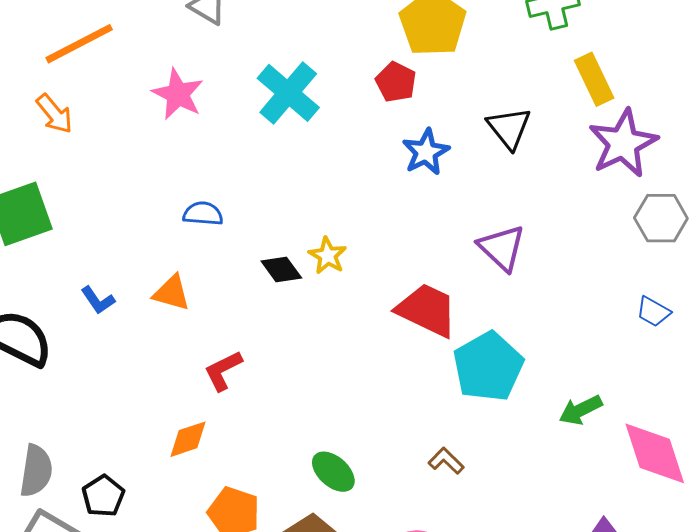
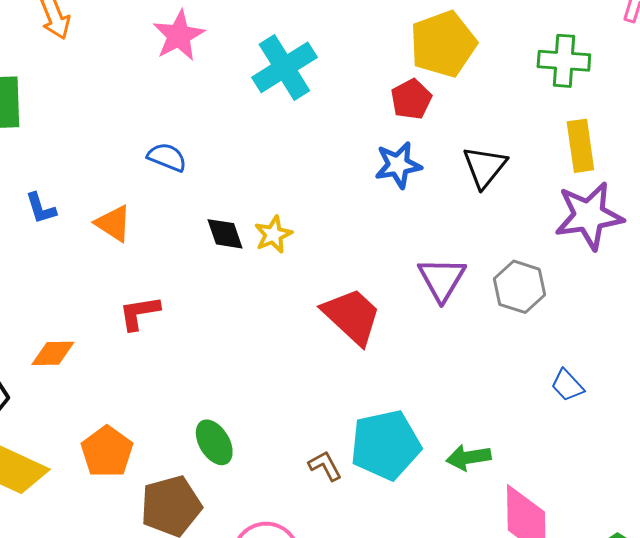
red pentagon: (396, 82) -> (411, 99), moved
gray hexagon: (661, 218) -> (519, 287), moved
cyan pentagon: (488, 367) -> (385, 445), moved
orange diamond: (188, 439) -> (53, 353), moved

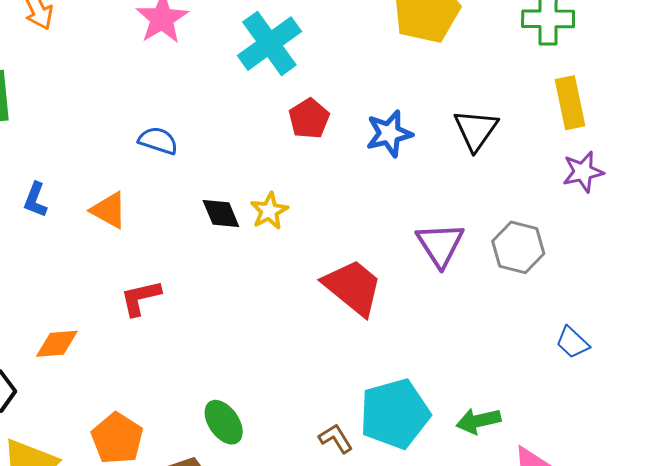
red pentagon: (411, 99) -> (309, 119), moved
blue L-shape: (41, 208) -> (35, 200), turned 42
purple star: (589, 216) -> (583, 172), size x0.6

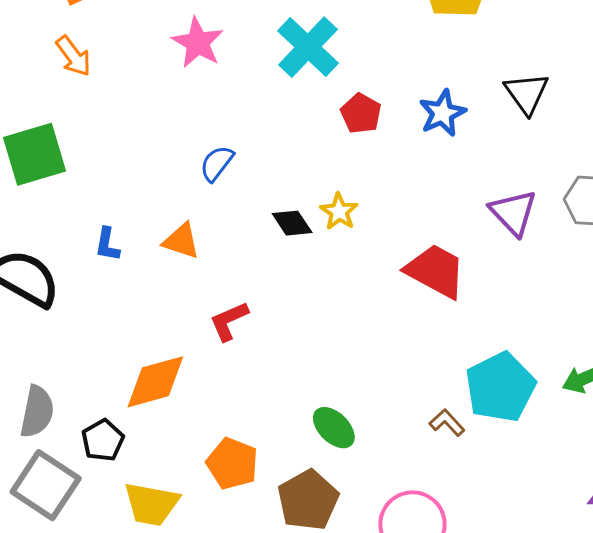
blue semicircle: (158, 141) -> (217, 163), turned -60
orange diamond: (57, 344) -> (155, 382), size x1.5

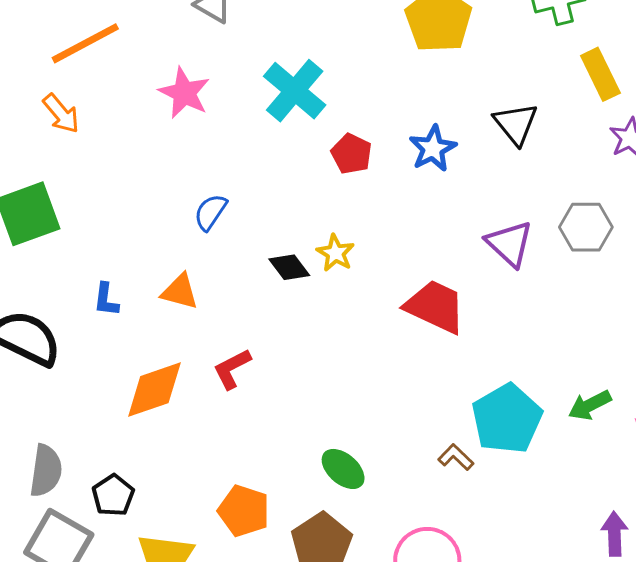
orange diamond: (155, 382) -> (154, 390), moved

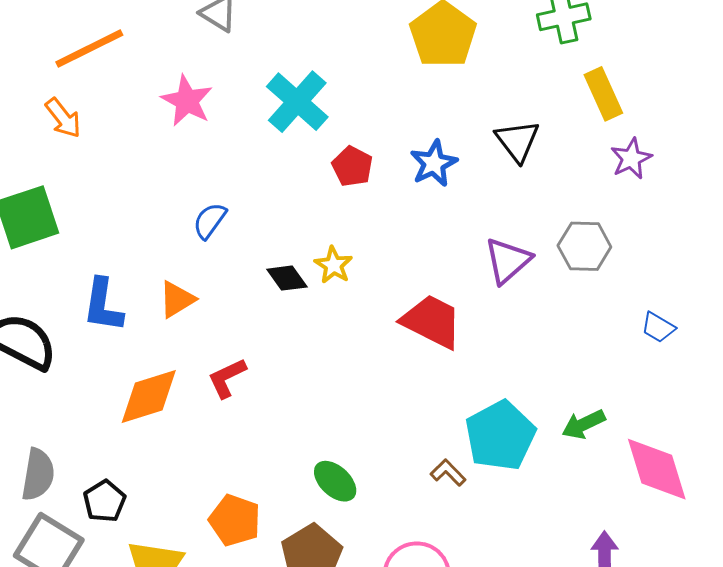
purple triangle: (509, 244) -> (508, 261), turned 34
orange triangle: (180, 292) -> (177, 299), turned -48
blue L-shape: (106, 300) -> (103, 305), size x1.6

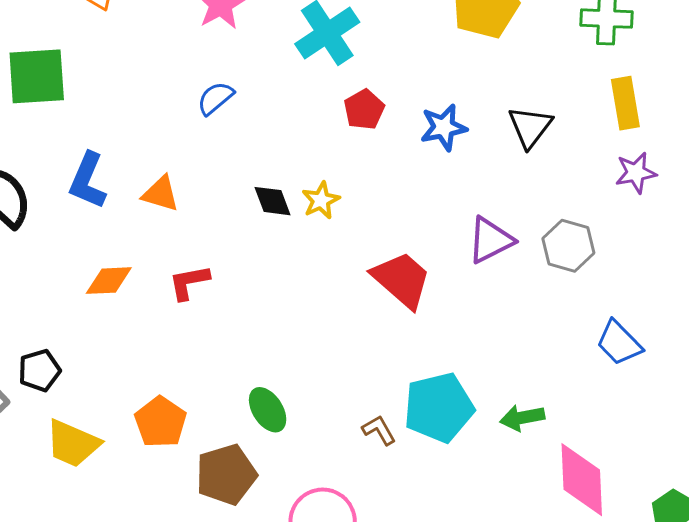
blue semicircle: (210, 221) -> (215, 98), moved
orange triangle: (177, 299) -> (161, 194), turned 33
blue trapezoid: (658, 327) -> (619, 343), size x1.4
orange diamond: (149, 397) -> (109, 281), size x0.7

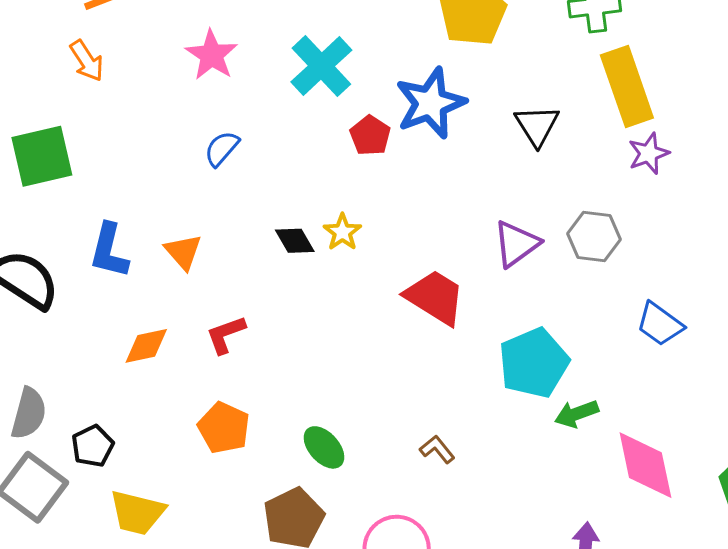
yellow rectangle: (625, 103) -> (627, 87), size x1.5
blue star: (444, 127) -> (431, 103), moved, size x1.5
orange triangle: (161, 194) -> (183, 252), turned 42
cyan pentagon: (439, 408) -> (534, 363), moved
orange pentagon: (161, 422) -> (224, 428), moved

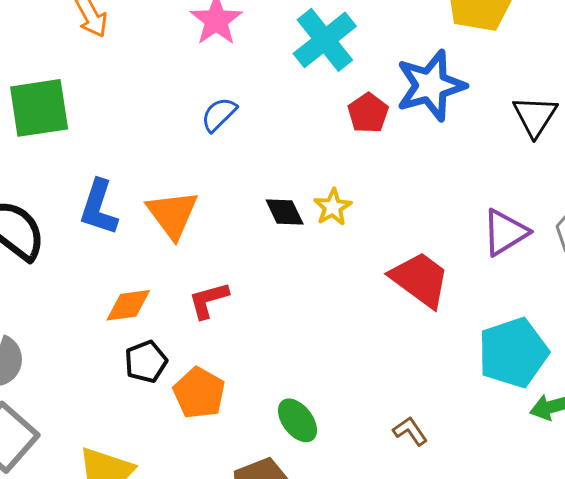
orange triangle: (183, 252) -> (172, 214), size x1.4
black pentagon: (93, 446) -> (146, 362), moved

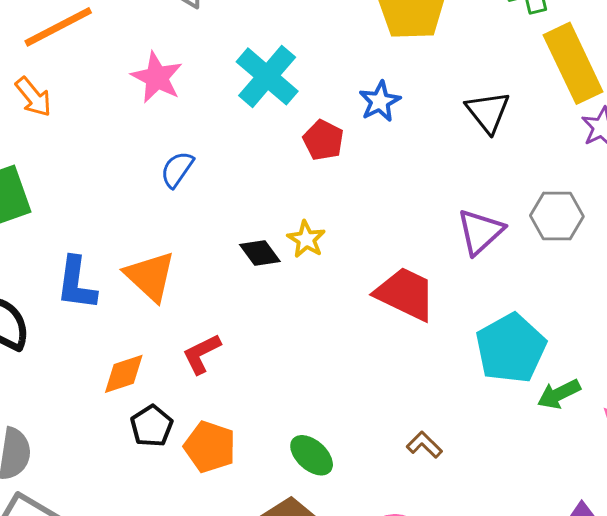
blue star: (431, 86) -> (380, 101), size x0.6

